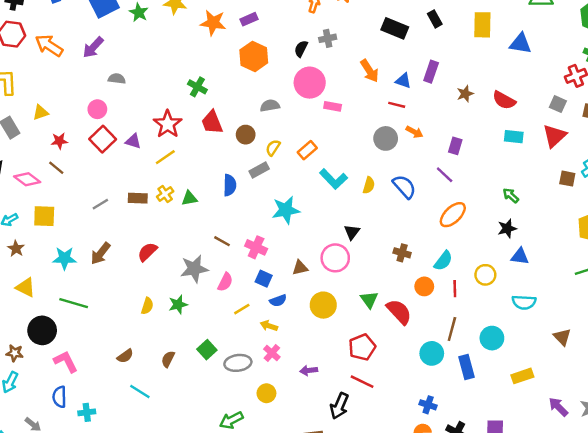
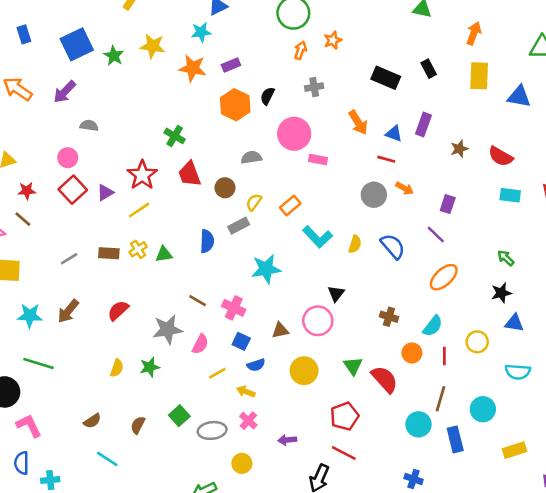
black semicircle: (301, 49) -> (267, 96), moved
purple triangle: (133, 141) -> (105, 193), turned -49

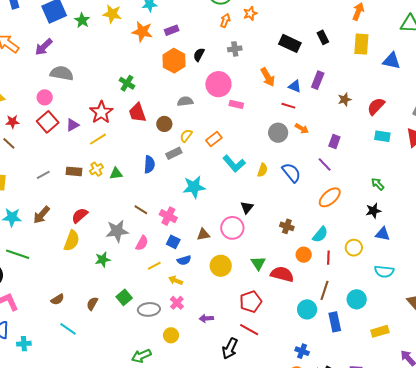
gray semicircle: (89, 126) -> (62, 73), size x1.6
red semicircle: (501, 156) -> (376, 106), turned 102
yellow semicircle: (117, 368) -> (72, 241), moved, size x1.5
red semicircle: (385, 379) -> (282, 274), turned -35

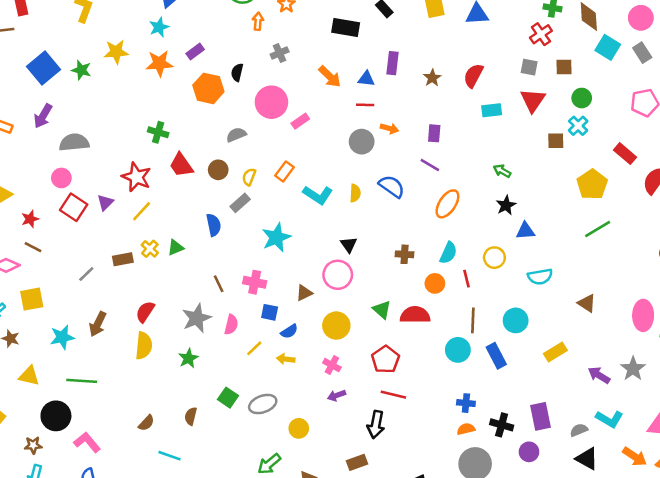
pink rectangle: (236, 104) -> (300, 121), turned -32
brown line: (141, 210) -> (219, 284), turned 48
pink cross: (177, 303) -> (332, 365), moved

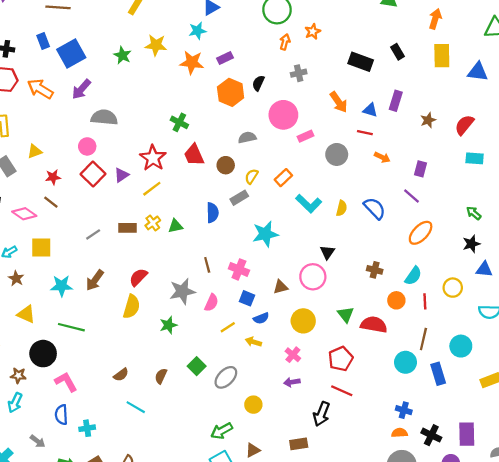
blue square: (43, 68) -> (71, 53), moved
gray circle: (362, 142) -> (337, 154), moved
gray ellipse: (263, 404) -> (226, 377), turned -35

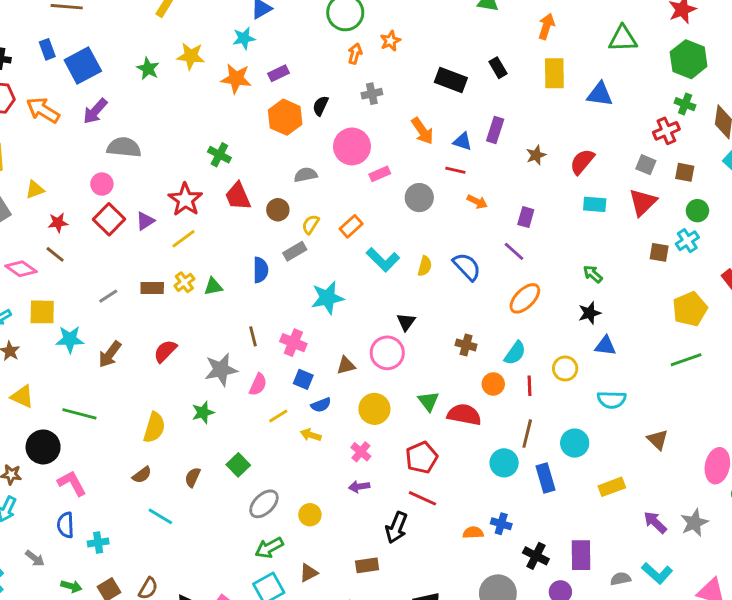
cyan star: (62, 286) -> (70, 339), moved
yellow semicircle: (131, 307) -> (154, 428), moved
gray ellipse: (226, 377) -> (264, 504), moved
orange semicircle: (399, 433) -> (473, 533), moved

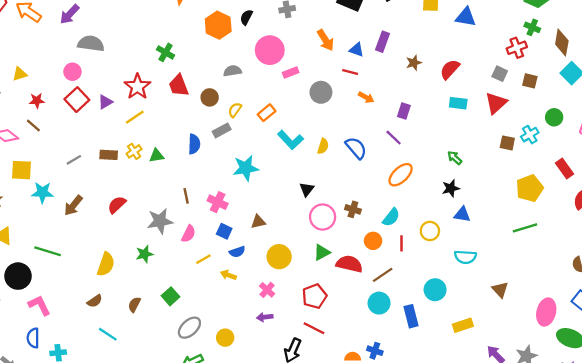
green circle: (697, 211) -> (554, 117), moved
pink circle: (387, 353) -> (323, 217), moved
green triangle: (429, 401) -> (322, 252), turned 36
brown line: (527, 434) -> (383, 275), moved, turned 40

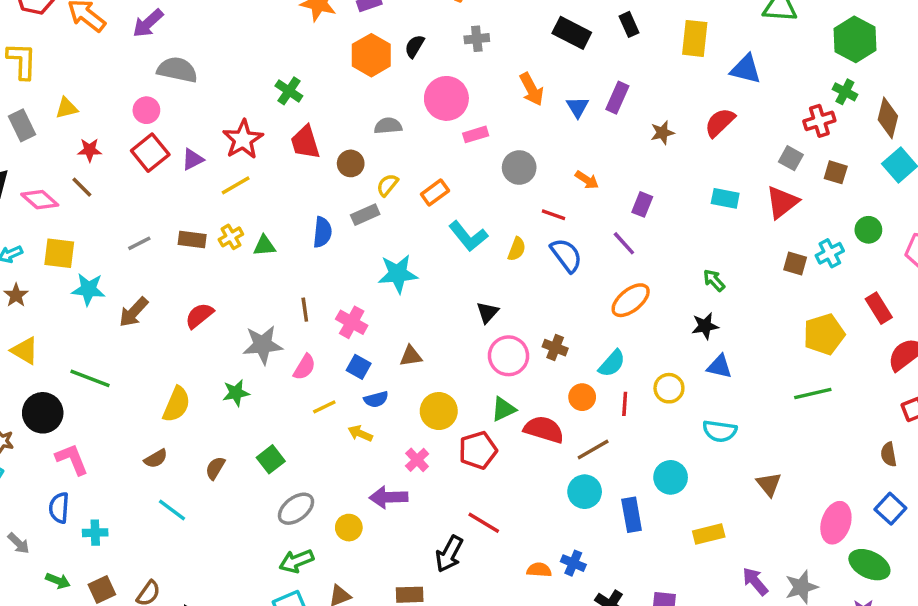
blue triangle: (357, 50) -> (578, 107), turned 35
red semicircle: (450, 69) -> (720, 123), moved
red line: (350, 72) -> (554, 215), moved
red pentagon: (314, 296) -> (478, 450), moved
purple arrow: (265, 317) -> (388, 497), moved, size x1.5

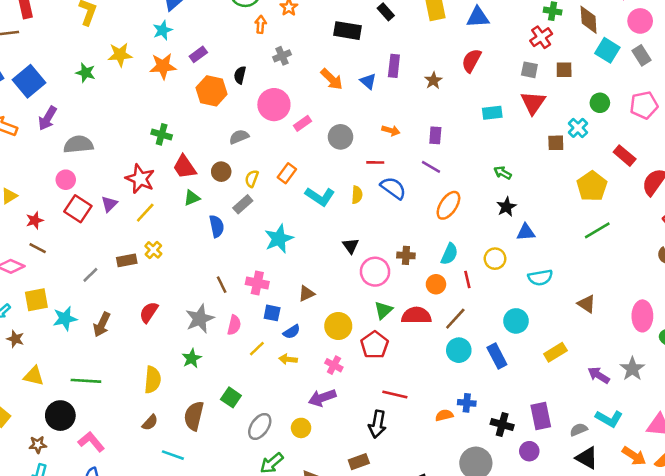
green triangle: (264, 246) -> (192, 198), moved
brown semicircle: (215, 468) -> (194, 416), size x1.6

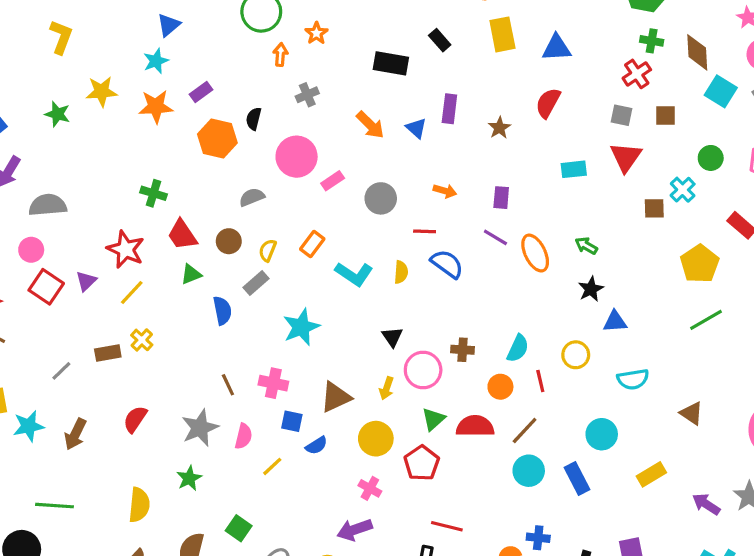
orange ellipse: (448, 205) -> (535, 253), moved, turned -60
brown triangle: (306, 294) -> (336, 397), size x1.5
yellow arrow: (288, 359) -> (387, 388), moved, turned -78

